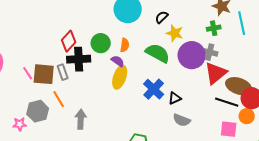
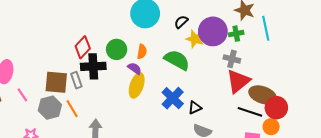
purple circle: (192, 55) -> (213, 31), moved
pink line: (28, 73) -> (22, 95), moved
gray hexagon: (38, 111) -> (50, 108), moved

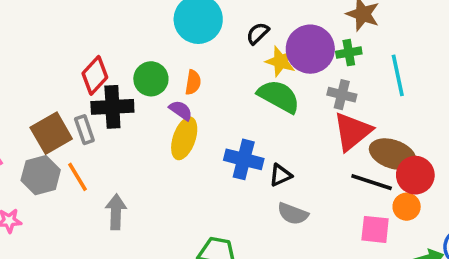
cyan line: (266, 28) -> (398, 75), moved
green semicircle: (177, 60) -> (279, 96), moved
brown square: (56, 82) -> (51, 133), turned -35
blue cross: (173, 98) -> (244, 159), turned -30

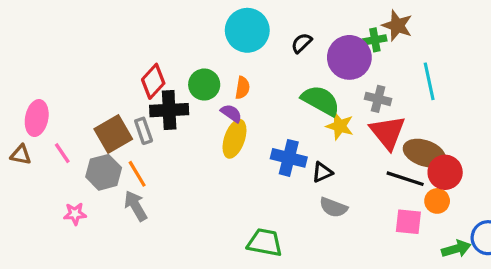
green cross: (349, 53) -> (375, 40), moved
yellow star: (281, 61) -> (340, 126), moved
red triangle: (352, 131) -> (388, 132), turned -30
gray arrow: (116, 212) -> (136, 206), moved, turned -32

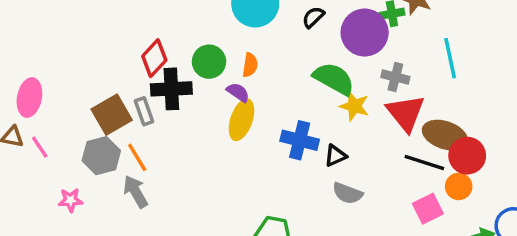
pink line: (62, 153) -> (40, 147), moved
pink square: (408, 222) -> (428, 209), turned -32

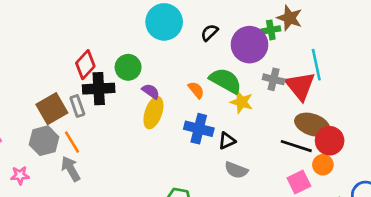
orange semicircle: (250, 65) -> (196, 90), moved, turned -48
red triangle: (406, 113) -> (300, 86), moved

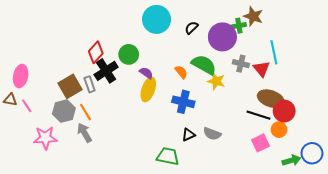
red triangle: (300, 86) -> (262, 69), size x0.7
black cross: (99, 89) -> (106, 71), turned -30
black triangle: (227, 141) -> (188, 135), moved
pink star: (20, 175) -> (45, 138), size x1.6

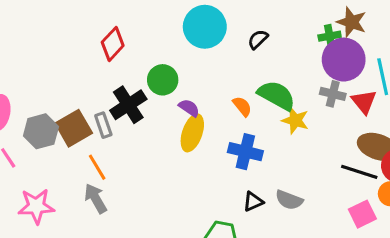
purple circle: (222, 37) -> (344, 60), moved
red diamond: (96, 52) -> (113, 44), moved
gray hexagon: (64, 111) -> (41, 131), moved

